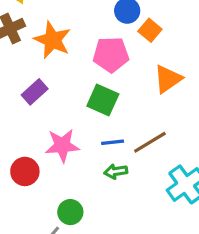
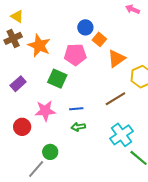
orange triangle: (168, 79) -> (116, 59), moved
purple rectangle: (35, 92) -> (18, 84), moved
green square: (103, 100) -> (57, 79), moved
brown line: (150, 142) -> (115, 99), moved

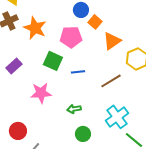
blue line: (76, 109) -> (78, 72), moved
red circle: (22, 127) -> (18, 131), moved
green circle: (50, 152) -> (83, 134), moved

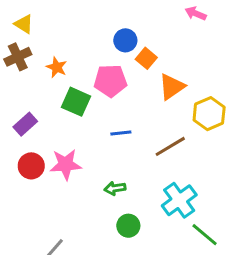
orange star: (35, 28) -> (57, 67), size x0.6
green square: (53, 61) -> (76, 102), moved
red circle: (18, 131) -> (31, 166), moved

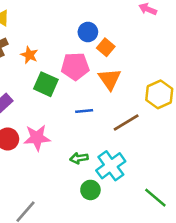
orange triangle: (172, 87) -> (110, 79), moved, turned -30
cyan cross: (179, 200) -> (111, 166), moved

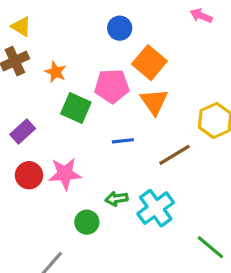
blue circle: (88, 32) -> (120, 28), moved
orange square: (106, 47) -> (149, 63), size x1.5
green circle: (90, 190) -> (87, 222), moved

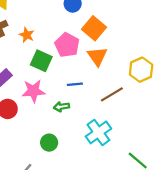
pink pentagon: (112, 86) -> (67, 45), turned 30
pink star: (65, 174) -> (33, 91), moved
green arrow: (117, 199) -> (61, 107), moved

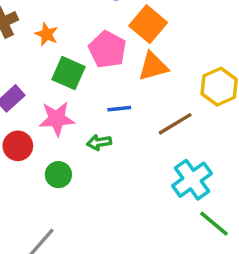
orange triangle: (97, 56) -> (153, 66), turned 50
cyan cross: (98, 132) -> (192, 180), moved
green circle: (49, 143) -> (58, 175), moved

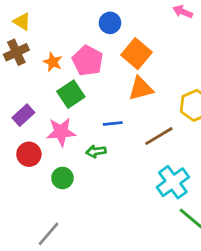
pink pentagon: (107, 49) -> (88, 61), moved
green square: (69, 73) -> (71, 94), turned 32

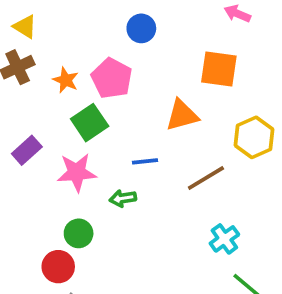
orange square: (137, 54) -> (219, 69), moved, turned -32
red circle: (29, 154) -> (58, 267), moved
cyan cross: (173, 182) -> (224, 239), size x0.7

